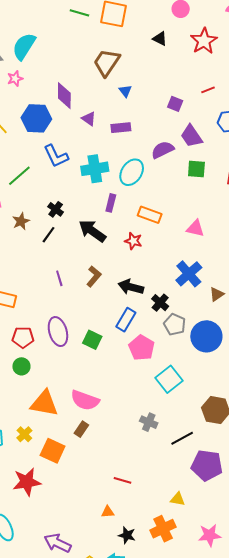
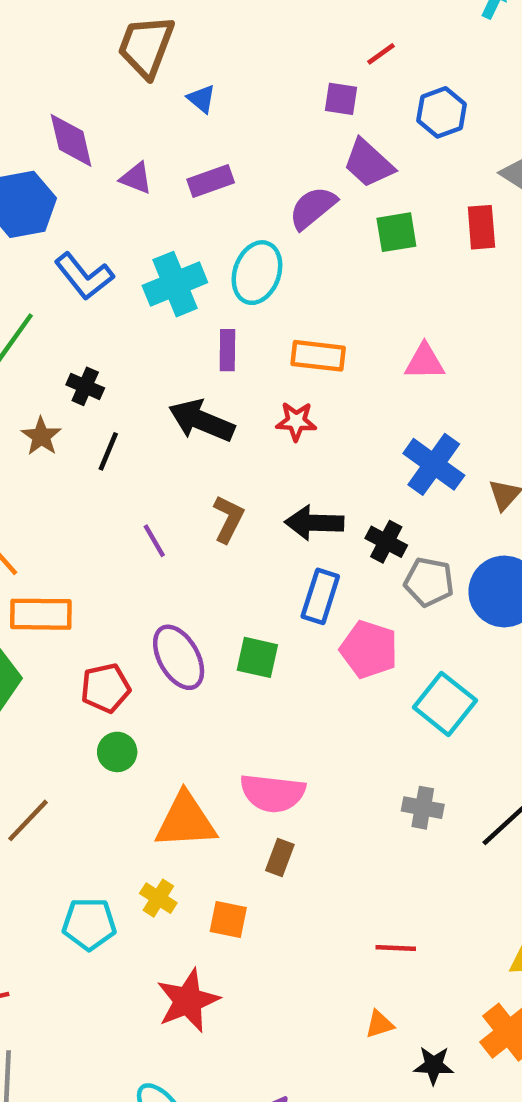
purple square: (175, 104) -> (341, 99), moved
black cross: (56, 209) -> (85, 386), moved
orange square: (53, 451) -> (228, 920), size x0.7

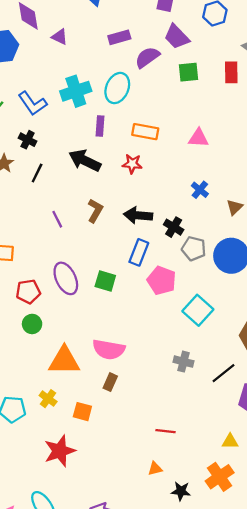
purple rectangle: (211, 181) -> (119, 37), moved
blue L-shape: (84, 276) -> (33, 103), moved
blue cross: (434, 464) -> (200, 190), size x0.6

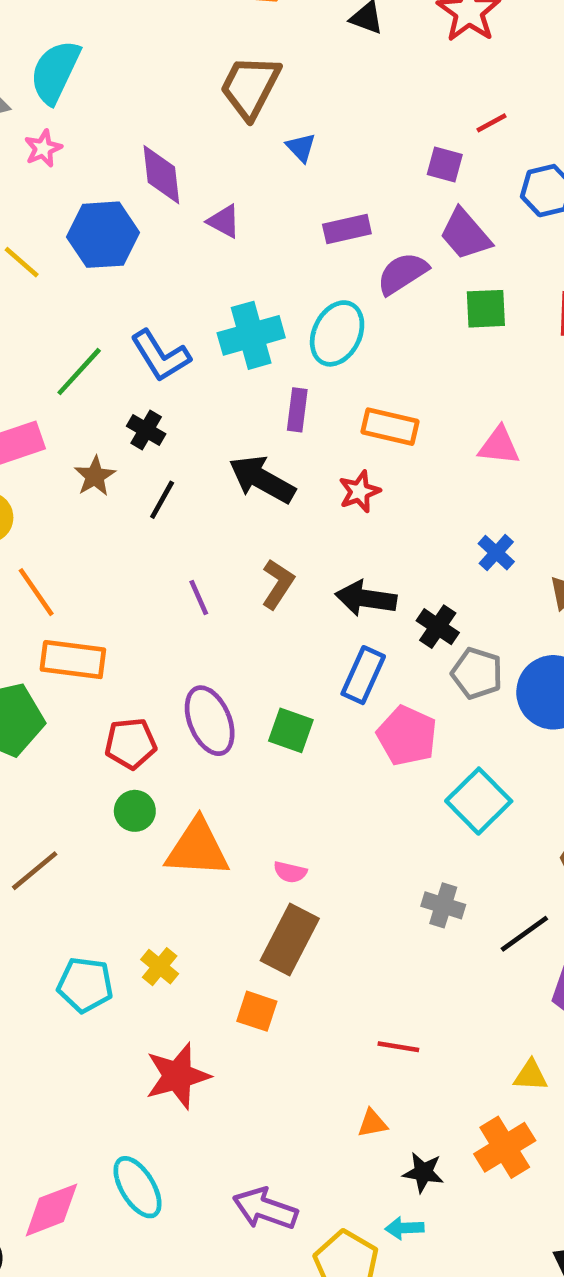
red star: (132, 164) -> (359, 492), turned -30
pink semicircle: (109, 349) -> (290, 872), size x0.5
orange triangle: (64, 361) -> (197, 848), moved
brown rectangle: (110, 382) -> (290, 939), size x1.8
orange square: (82, 412) -> (257, 1011), moved

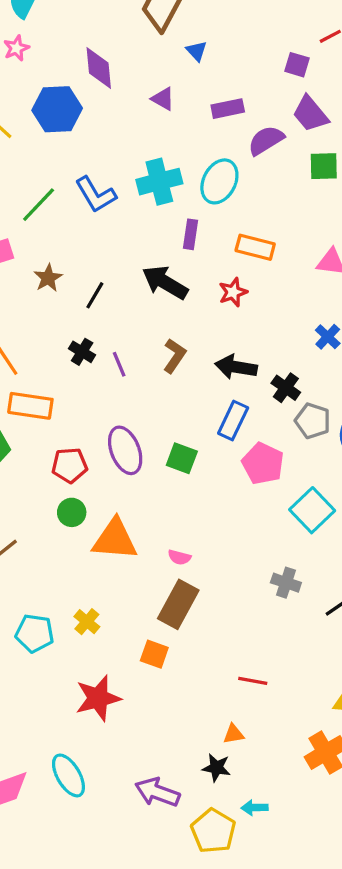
purple triangle: (224, 221) -> (163, 99), moved
black cross: (146, 430) -> (82, 352), moved
black star: (423, 1172) -> (216, 768), moved

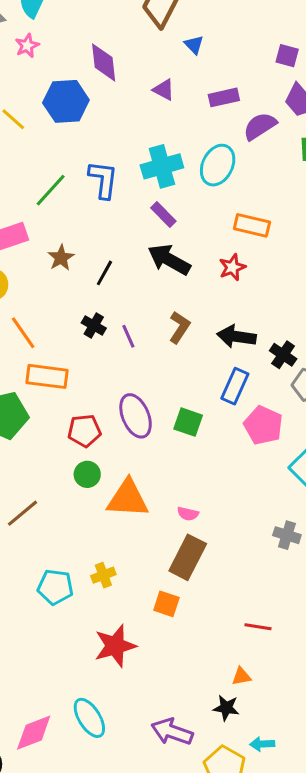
blue L-shape: (96, 195) -> (103, 180), turned -141
purple rectangle: (191, 234) -> (163, 215), moved, turned -52
yellow cross: (87, 622) -> (103, 575), turned 30

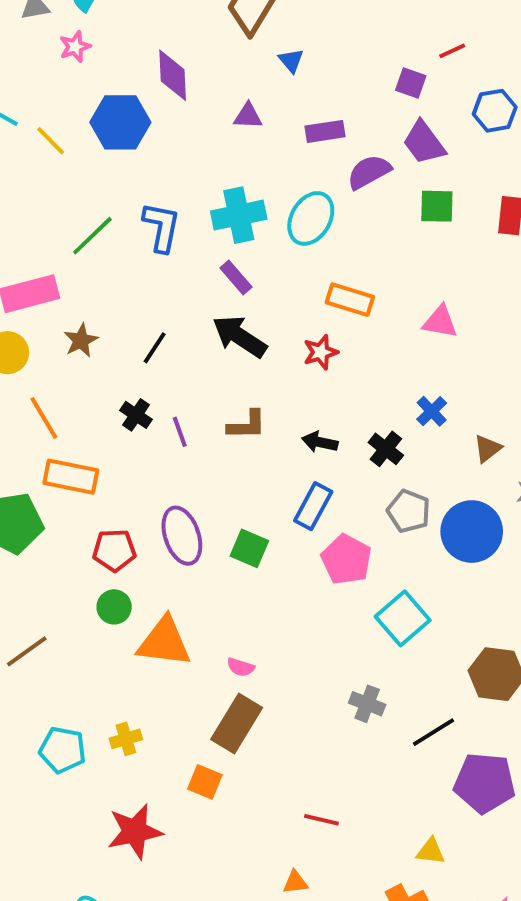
purple triangle: (164, 90) -> (248, 116), turned -30
brown star: (61, 258) -> (81, 340), moved
brown L-shape: (179, 327) -> (247, 425), turned 52
black arrow: (237, 337) -> (320, 442), size x0.7
black cross: (283, 355) -> (386, 449), moved

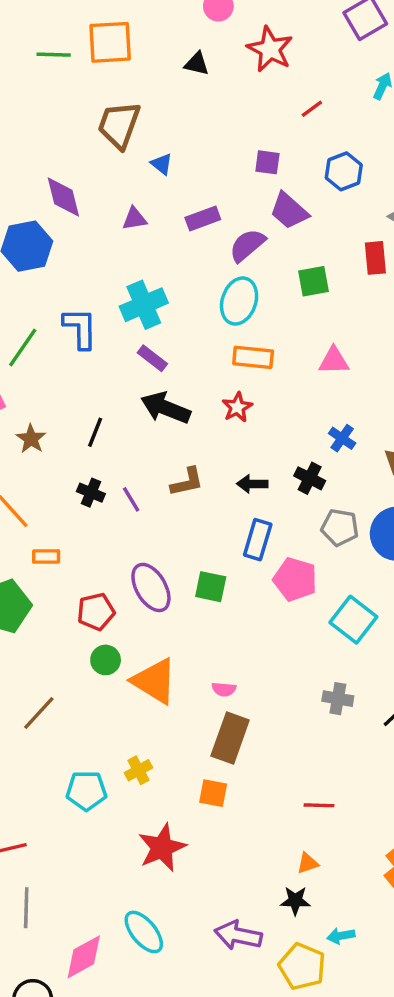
red line: (452, 51) -> (312, 109), moved
green square: (437, 206) -> (313, 281), moved
cyan ellipse: (311, 218) -> (239, 301), moved
orange rectangle: (71, 477) -> (46, 556), size x0.6
orange triangle: (164, 642) -> (154, 681), turned 36

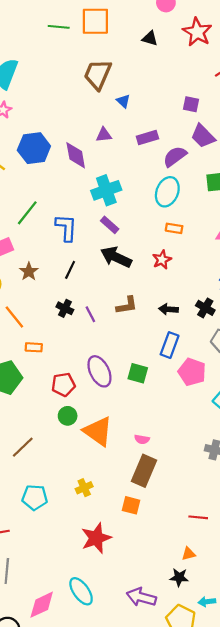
purple diamond: (63, 197) -> (76, 155), moved
blue L-shape: (80, 328) -> (66, 228), moved
orange rectangle: (253, 357) -> (174, 228), size x0.7
cyan pentagon: (86, 791) -> (35, 497), moved

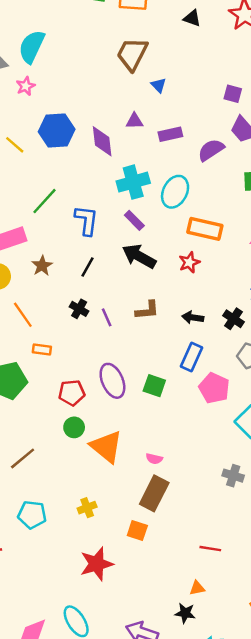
purple rectangle: (147, 138) -> (170, 134), moved
cyan ellipse: (167, 192) -> (175, 192), moved
orange rectangle: (174, 228) -> (205, 229), size x1.8

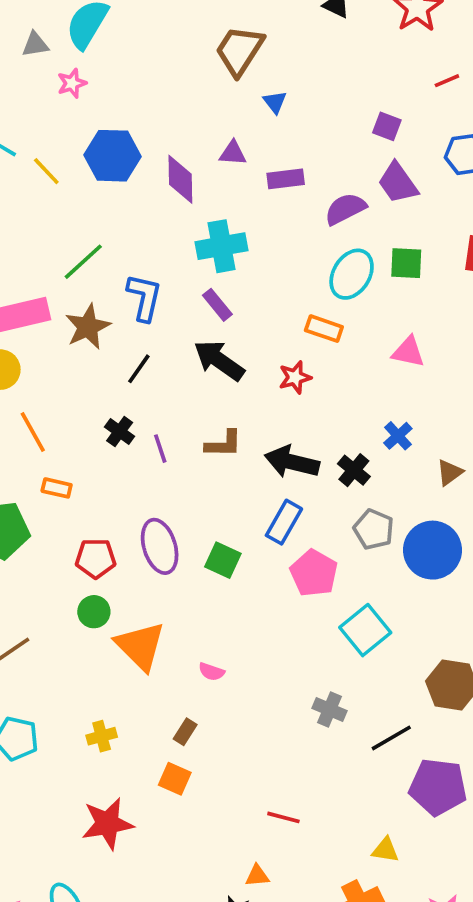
cyan ellipse: (175, 192) -> (352, 274), moved
orange rectangle: (205, 229) -> (324, 329), size x0.7
brown star: (42, 266) -> (88, 327), moved, size x1.4
black arrow: (193, 317) -> (292, 462), size x1.6
brown rectangle: (154, 493) -> (185, 732), moved, size x0.5

